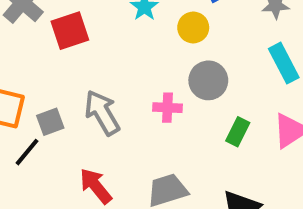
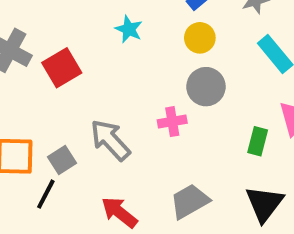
yellow circle: (193, 27) -> (200, 38), moved
green rectangle: (238, 132) -> (258, 141), moved

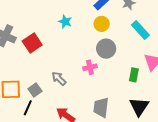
gray arrow: (110, 140) -> (59, 79), size x0.7
gray trapezoid: (190, 201) -> (101, 107), turned -50

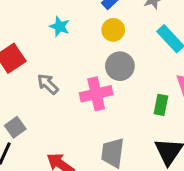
pink cross: (90, 67) -> (96, 94), size x1.5
gray arrow: (59, 79) -> (48, 84), moved

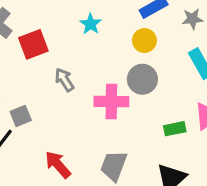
green rectangle: (161, 105) -> (175, 129), turned 54

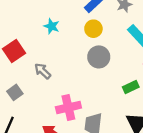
pink cross: (111, 102) -> (68, 107), moved
gray square: (21, 116) -> (15, 92), moved

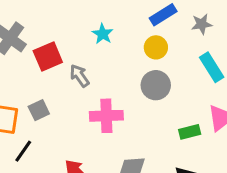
gray arrow: (43, 71) -> (79, 76), moved
pink cross: (68, 107) -> (106, 116), moved

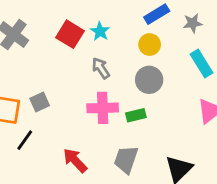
red square: (48, 56) -> (70, 34), moved, turned -36
gray arrow: (79, 76) -> (101, 68), moved
green rectangle: (190, 132) -> (136, 115), moved

